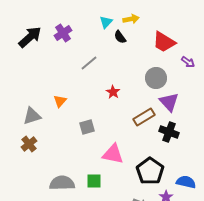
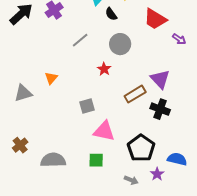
gray circle: (156, 78) -> (120, 44), moved
gray square: (87, 127) -> (87, 106), moved
brown cross: (29, 144) -> (20, 145), moved
green square: (94, 181) -> (96, 160), moved

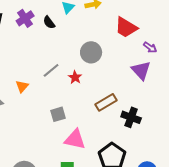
black semicircle: (111, 14) -> (49, 22), moved
gray line: (80, 40) -> (51, 70), moved
purple triangle: (160, 79) -> (141, 70), moved

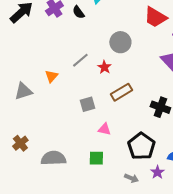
brown rectangle: (106, 102) -> (121, 92), moved
pink triangle: (75, 139) -> (104, 129), size x0.6

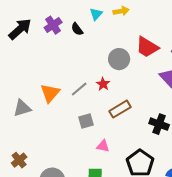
red trapezoid: (155, 17) -> (147, 47), moved
gray line: (80, 60) -> (79, 89), moved
orange triangle: (51, 76) -> (50, 93), size x1.5

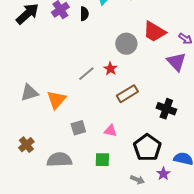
black semicircle: (77, 29) -> (84, 14), turned -144
orange triangle: (50, 93) -> (56, 100), moved
gray square: (86, 121) -> (78, 128), moved

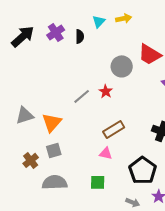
brown rectangle: (127, 94) -> (114, 129), moved
gray square: (78, 128) -> (54, 150), moved
brown cross: (26, 145) -> (31, 160), moved

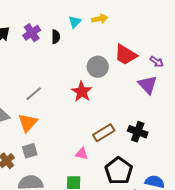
red star: (106, 91) -> (82, 92), size x1.5
gray line: (82, 96) -> (34, 94), moved
brown rectangle: (114, 129) -> (104, 133), moved

